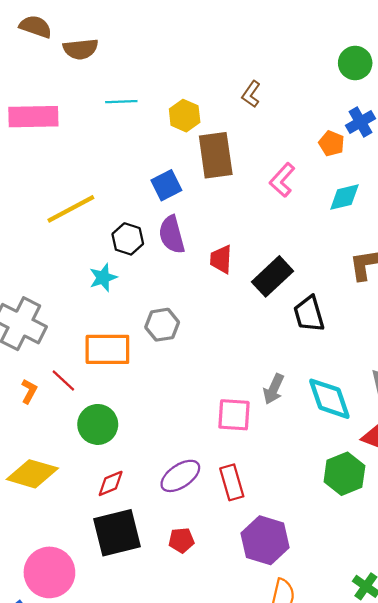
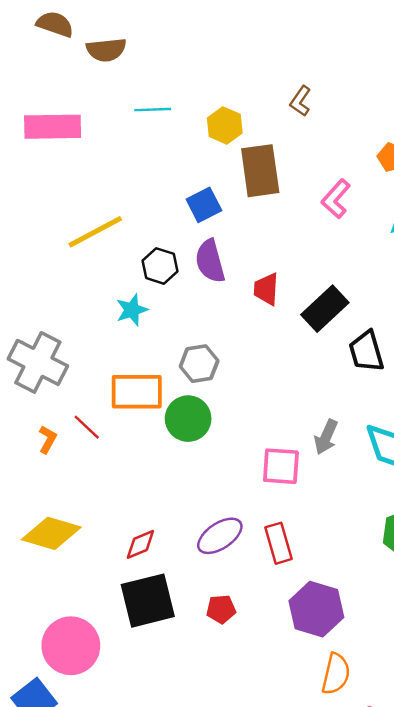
green circle: (98, 424) -> (188, 419), moved

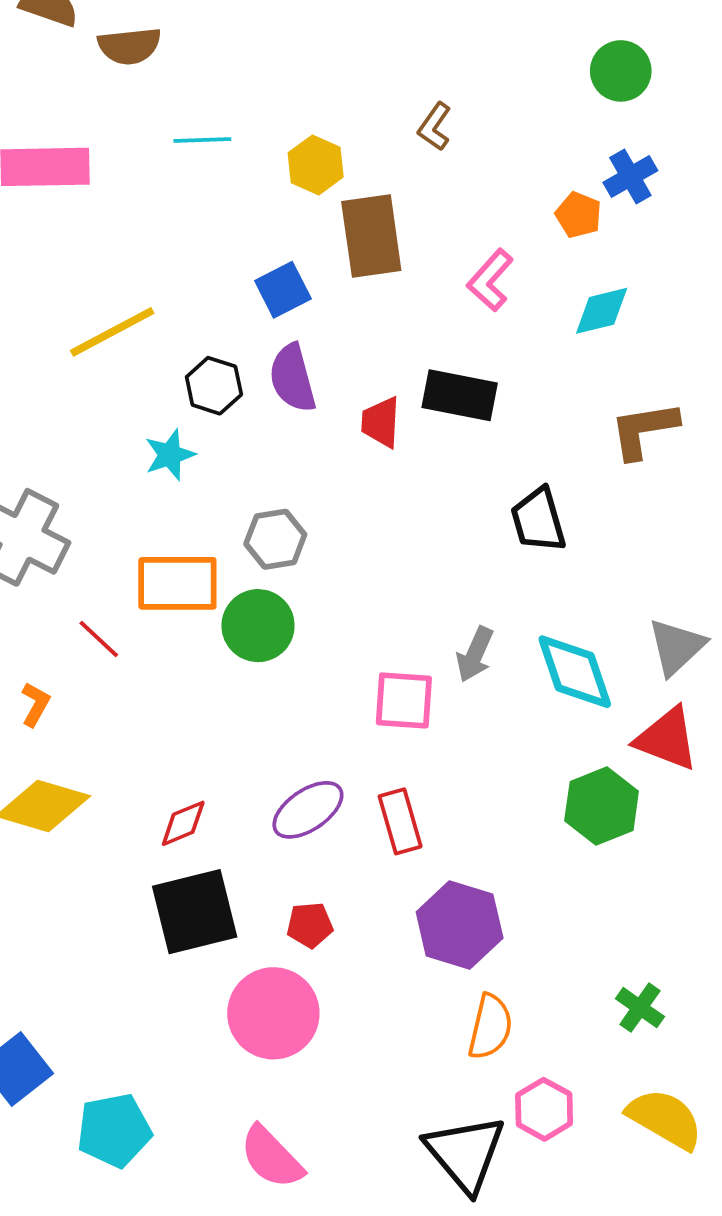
black rectangle: (325, 309) -> (460, 395), moved, turned 54
orange L-shape: (48, 439) -> (35, 704), moved
pink circle: (71, 646) -> (273, 1013), moved

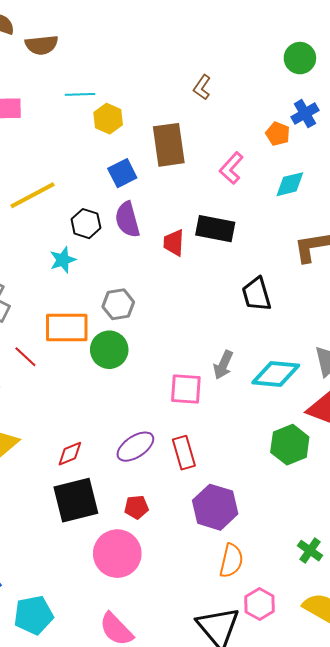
yellow hexagon: (316, 165) -> (108, 119), moved
cyan diamond: (575, 672) -> (276, 374), turned -66

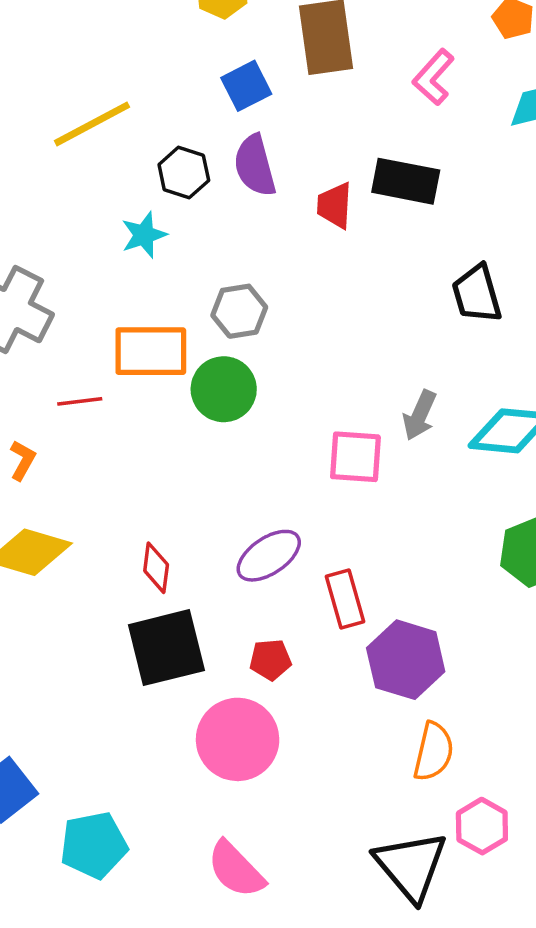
red line: (25, 357) -> (80, 401), turned -50
red rectangle: (184, 453) -> (345, 599), moved
red diamond: (70, 454) -> (156, 568), turned -60

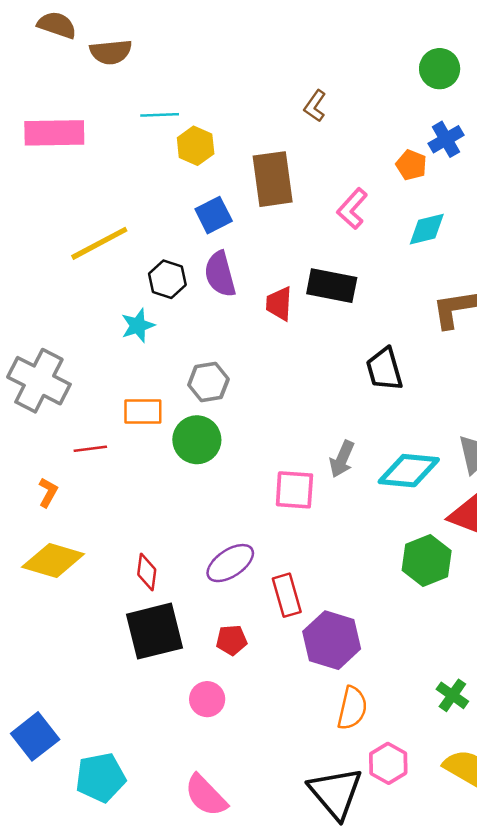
orange rectangle: (151, 351) -> (143, 412), size x0.7
pink circle: (238, 739) -> (207, 699), size x0.6

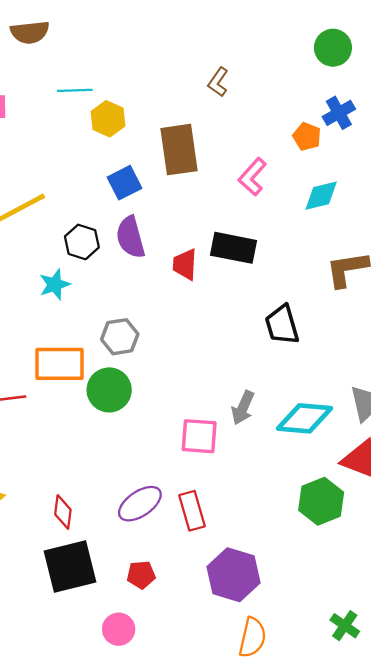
orange rectangle: (143, 412) -> (59, 364), size x1.4
red rectangle: (287, 595) -> (192, 511), moved

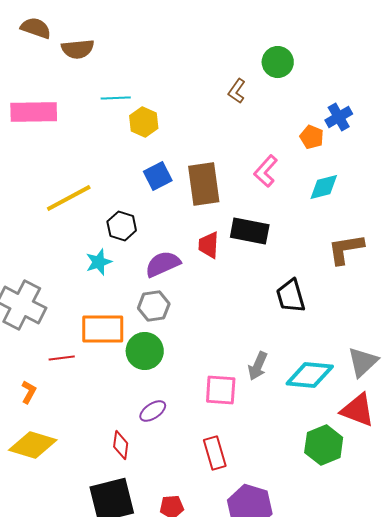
green circle: (333, 48) -> (278, 62), moved
brown rectangle: (179, 150) -> (204, 184), moved
purple semicircle: (130, 237) -> (163, 264), moved, turned 81
purple ellipse: (140, 504) -> (153, 411), moved, size x0.7
red diamond: (63, 512) -> (121, 445), moved

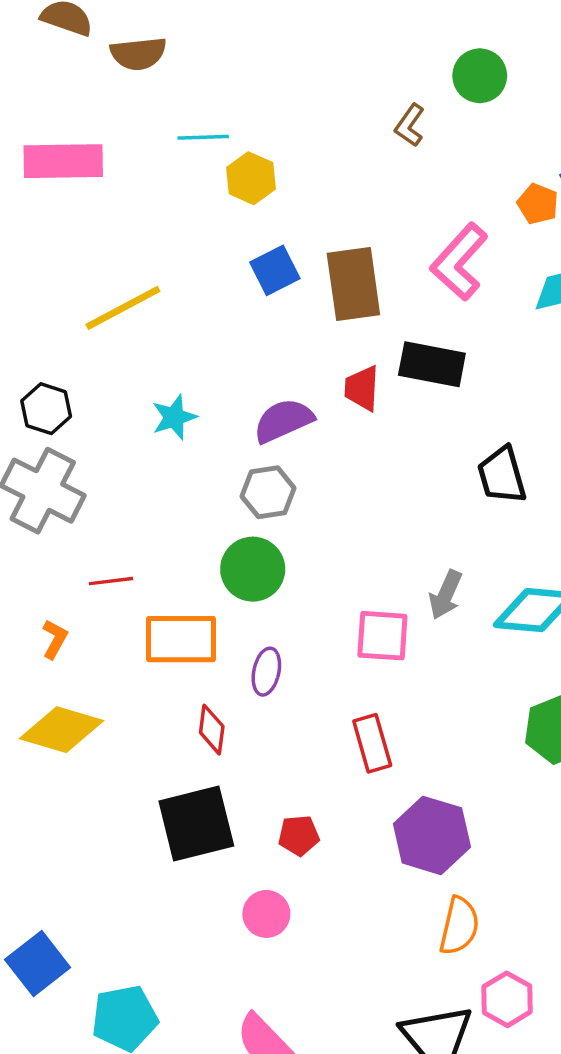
pink L-shape: (266, 171) -> (459, 262), size x1.4
black hexagon: (122, 226) -> (46, 409), moved
orange rectangle: (103, 329) -> (181, 639), moved
purple ellipse: (153, 411) -> (266, 672), turned -44

